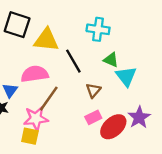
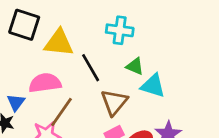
cyan triangle: (126, 76) -> (153, 86), turned -35
brown triangle: (93, 90) -> (114, 102), size x1.5

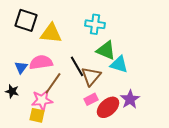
green triangle: (135, 66) -> (106, 50), size x1.5
black line: (91, 68) -> (77, 66), moved
blue triangle: (16, 102) -> (21, 67), moved

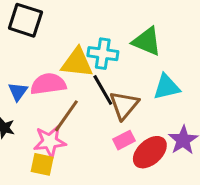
cyan cross: (95, 24) -> (103, 54), moved
yellow triangle: (51, 33) -> (77, 63), moved
green triangle: (106, 50) -> (147, 41), moved
cyan triangle: (119, 64) -> (167, 87), turned -30

